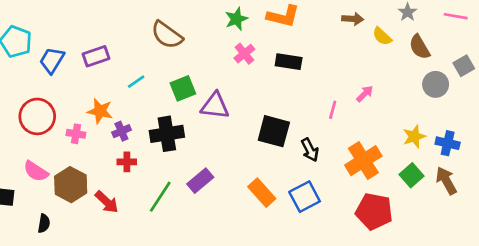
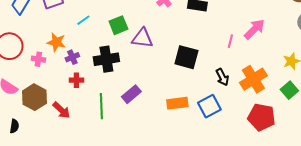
pink arrow: (365, 94) -> (254, 29), size x1.6
black arrow: (310, 150) -> (222, 77), moved
orange rectangle: (262, 193) -> (177, 103), turned -55
green line: (160, 197) -> (101, 106), turned -35

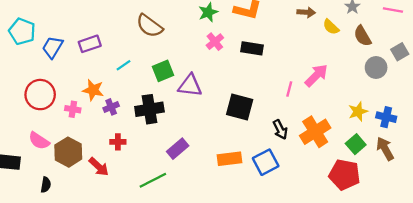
red cross: (76, 80) -> (118, 142), moved
green line: (101, 106) -> (153, 180), moved, turned 65
red pentagon: (261, 117) -> (344, 175), moved

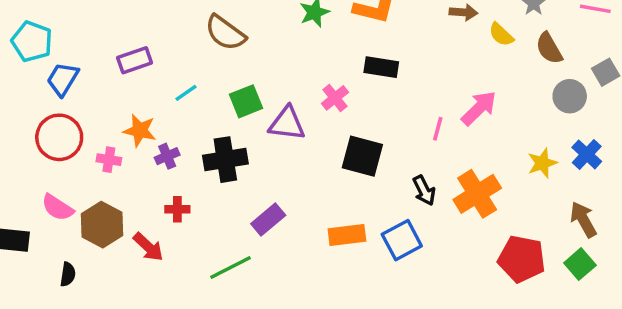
pink cross: (215, 42) -> (335, 98), moved
blue trapezoid: (53, 47) -> (63, 79), moved
blue cross: (386, 117) -> (587, 154), moved, turned 30
green square: (356, 144) -> (580, 264), moved

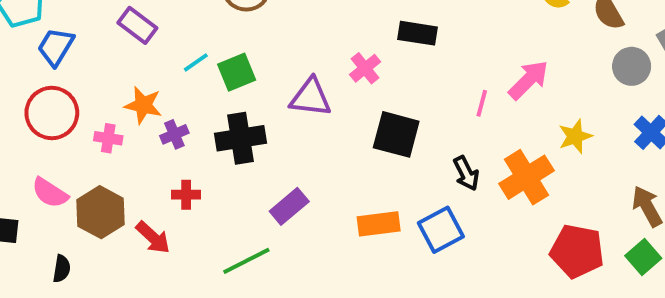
purple rectangle: (135, 60) -> (137, 25), turned 56
green square: (246, 101) -> (237, 72), moved
yellow star: (542, 163) -> (575, 136), moved

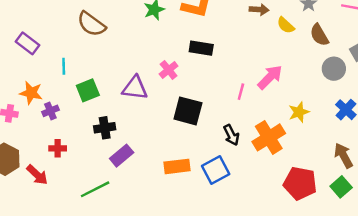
cyan line: (196, 62) -> (64, 66), turned -56
green square: (237, 72) -> (88, 90), moved
black cross: (241, 138) -> (105, 128), moved, size x0.7

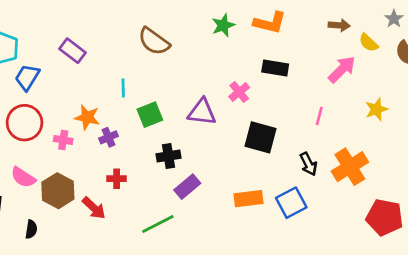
purple rectangle: (27, 43) -> (73, 51), moved
pink arrow: (270, 77) -> (342, 69), moved
yellow star: (299, 112) -> (377, 109), moved

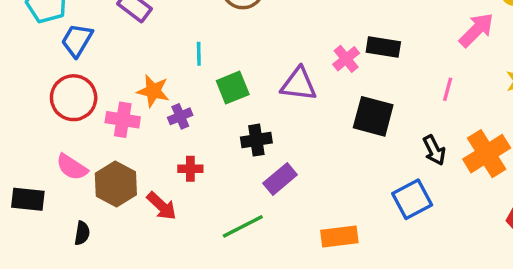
black rectangle: (275, 68) -> (383, 47), moved
pink cross: (63, 140) -> (123, 120), size x1.4
orange rectangle: (249, 199) -> (339, 237), moved

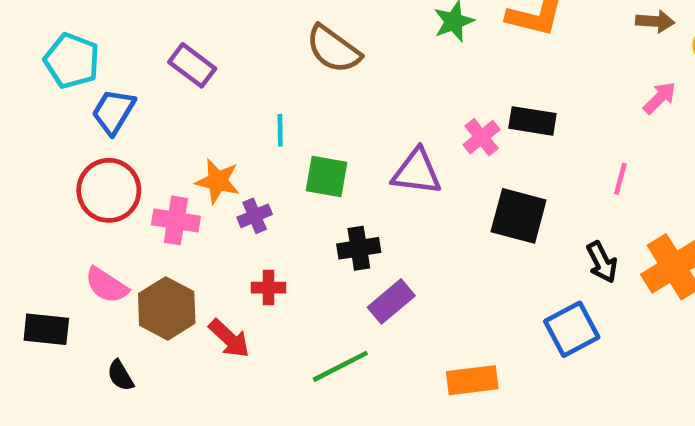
pink arrow: (476, 30) -> (660, 98), size x0.7
green square: (233, 88) -> (326, 176), turned 32
black semicircle: (82, 233) -> (120, 376), turned 140

